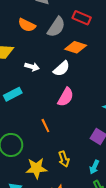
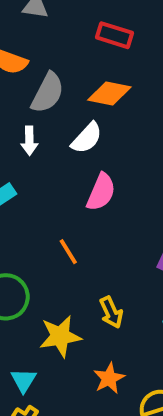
gray semicircle: (56, 27) -> (48, 93), moved
white arrow: (32, 67) -> (29, 141), turned 80

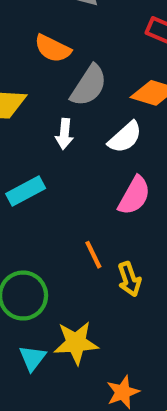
yellow arrow: (111, 312) -> (129, 279), moved
cyan triangle: (24, 380) -> (32, 358), moved

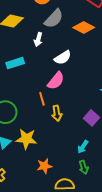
white semicircle: (125, 137) -> (63, 58), moved
pink semicircle: (134, 196) -> (56, 81), moved

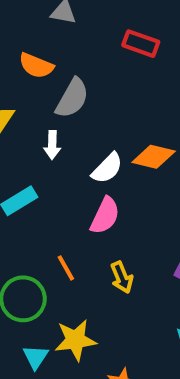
orange diamond: (84, 27) -> (154, 157), moved
orange line: (42, 99) -> (66, 268), moved

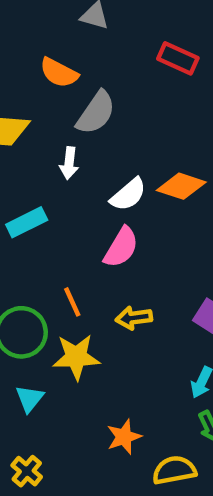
yellow arrow: (122, 277) -> (134, 318), turned 100
yellow star: (75, 340) -> (76, 357), moved

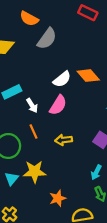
white arrow: (69, 163) -> (32, 105), moved, turned -40
orange diamond: (181, 186) -> (88, 76), turned 30
yellow star: (76, 357) -> (35, 172), moved

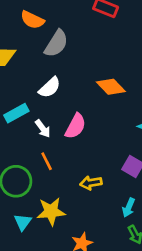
white semicircle: (62, 79) -> (50, 87), moved
yellow arrow: (64, 140) -> (91, 183), moved

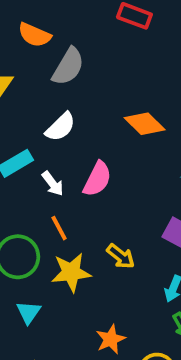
yellow arrow: (91, 183) -> (121, 256), turned -130
yellow star: (51, 211) -> (71, 272), moved

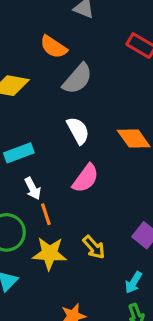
white semicircle: (61, 127) -> (78, 131), moved, turned -84
white arrow: (53, 184) -> (33, 188), moved

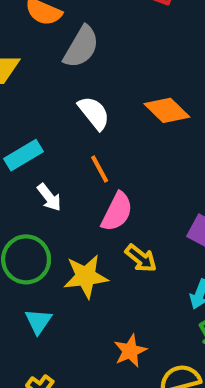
pink semicircle: (86, 178) -> (117, 212), moved
orange line: (46, 214) -> (100, 169), moved

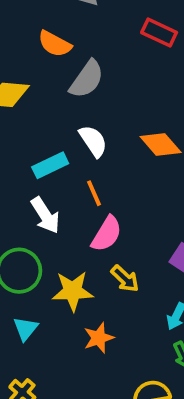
cyan rectangle: (24, 155) -> (50, 165), moved
white arrow: (49, 197) -> (45, 215), size x1.4
orange star: (130, 351) -> (99, 338), moved

